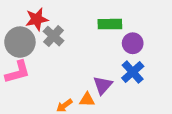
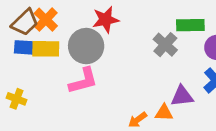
gray cross: (54, 36) -> (165, 45), moved
purple triangle: (103, 85) -> (182, 96), turned 42

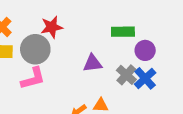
gray cross: (165, 45) -> (126, 75), moved
purple triangle: (182, 96) -> (93, 63), moved

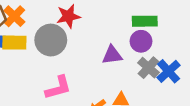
purple circle: (145, 50) -> (141, 41), moved
pink L-shape: (33, 78) -> (58, 88), moved

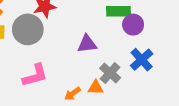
purple circle: (141, 41) -> (133, 25), moved
gray cross: (149, 68) -> (110, 73), moved

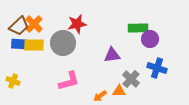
blue cross: (142, 60) -> (157, 68), turned -30

